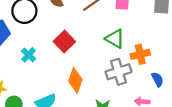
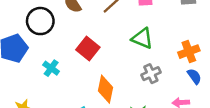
orange cross: (140, 54) -> (189, 52), moved
gray cross: (118, 72) -> (151, 74), size x0.7

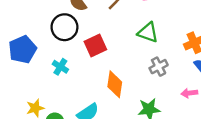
black circle: (40, 21) -> (64, 27), moved
red square: (88, 49) -> (95, 46), turned 30

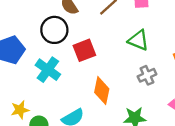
cyan cross: (60, 67) -> (48, 70), size x1.5

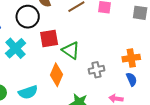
green triangle: (138, 40) -> (71, 50), moved

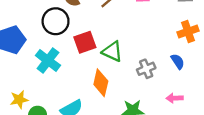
orange cross: (131, 58) -> (188, 31), moved
blue semicircle: (132, 79) -> (178, 61), moved

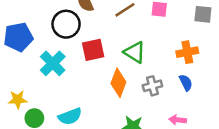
orange cross: (188, 31) -> (187, 52), moved
green triangle: (112, 52) -> (135, 52), moved
orange diamond: (101, 83) -> (118, 83), moved

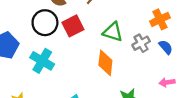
red square: (93, 50) -> (73, 26), moved
gray cross: (152, 86) -> (141, 43), moved

